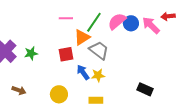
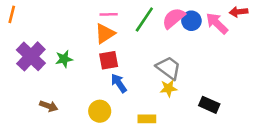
orange triangle: (82, 37) -> (105, 33), moved
gray trapezoid: (99, 50) -> (168, 68), moved
blue arrow: (83, 72) -> (119, 83), moved
yellow star: (98, 75) -> (168, 88), moved

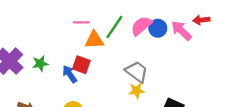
orange triangle: (105, 33) -> (94, 40), moved, turned 30
red square: (109, 60) -> (81, 65), turned 30
blue arrow: (119, 83) -> (70, 74), moved

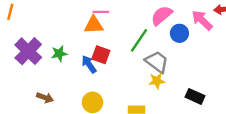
green line: (114, 27) -> (139, 40), moved
blue circle: (158, 28) -> (179, 33), moved
orange triangle: (94, 40) -> (94, 25), moved

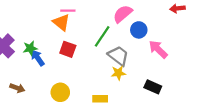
pink arrow: (202, 20) -> (158, 49), moved
orange triangle: (94, 25) -> (61, 22), turned 42
blue arrow: (89, 64) -> (38, 58), moved

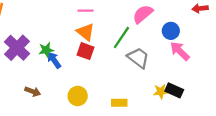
orange triangle: (61, 22) -> (85, 32), moved
blue circle: (139, 30) -> (171, 31), moved
yellow star: (118, 73) -> (161, 91), moved

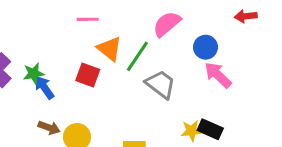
orange triangle: (85, 32) -> (109, 49), moved
brown arrow: (33, 91) -> (49, 128), moved

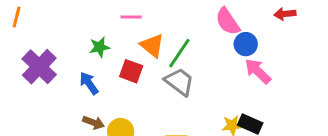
pink semicircle: (167, 24) -> (228, 21), moved, turned -84
green star: (34, 74) -> (99, 47), moved
gray trapezoid: (161, 84) -> (179, 82), moved

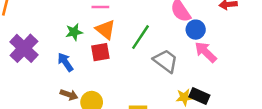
orange triangle: (152, 46) -> (105, 30), moved
red square: (131, 71) -> (100, 52), turned -30
gray trapezoid: (179, 82) -> (166, 61), moved

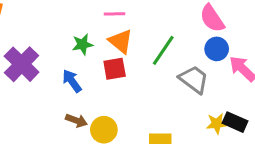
blue circle: (196, 30) -> (217, 49), moved

